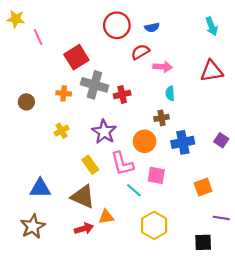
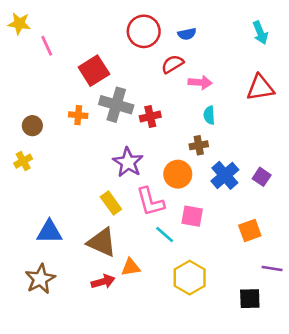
yellow cross: (62, 131) -> (23, 161), moved
purple square: (221, 140) -> (262, 177), moved
blue cross: (183, 142) -> (225, 175), turned -30

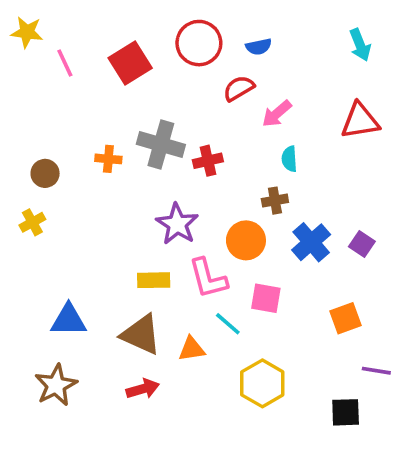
red square: (94, 71) -> (130, 63), moved
pink arrow: (200, 82) -> (277, 114), turned 135
yellow rectangle: (111, 203) -> (154, 280), turned -55
orange triangle: (131, 267) -> (192, 349), moved

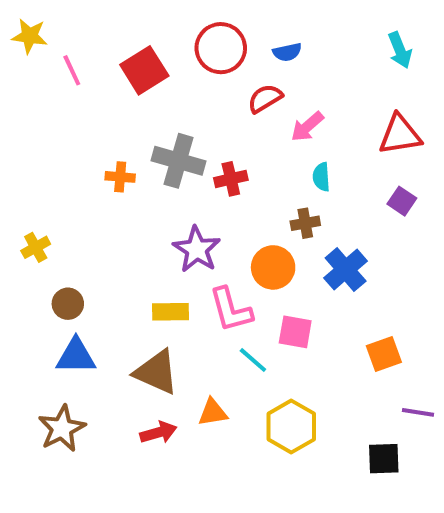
brown circle: (45, 173) -> (68, 304), moved
purple square: (362, 244) -> (402, 201), moved
orange triangle: (192, 349) -> (213, 412), moved

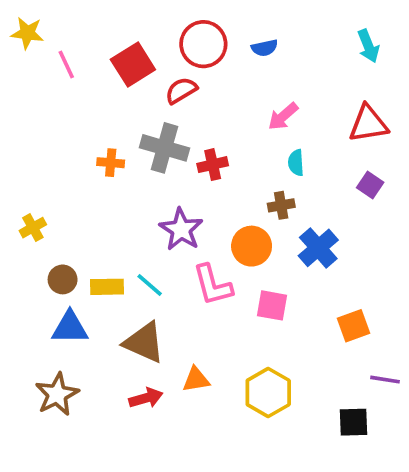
red semicircle: (265, 98) -> (181, 90), moved
yellow rectangle: (170, 312) -> (107, 287), moved
cyan line: (253, 360) -> (150, 285), moved

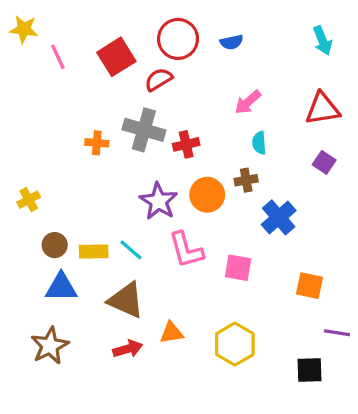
orange circle: (252, 246) -> (207, 195), moved
orange square: (353, 326) -> (309, 286), turned 32

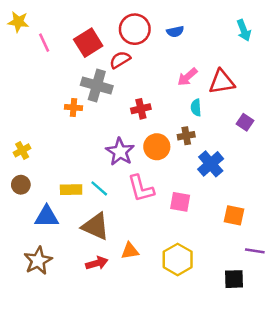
red triangle: (322, 109) -> (222, 82), moved
gray cross: (144, 130) -> (97, 86), moved
brown circle: (55, 245) -> (21, 185), moved

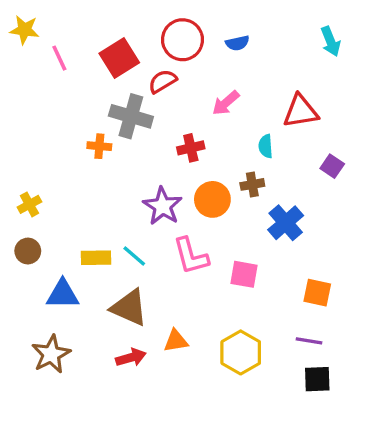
pink arrow: (187, 77) -> (226, 103), moved
purple line: (255, 251) -> (309, 341), moved

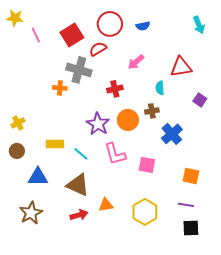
yellow rectangle: (96, 258) -> (55, 144), moved

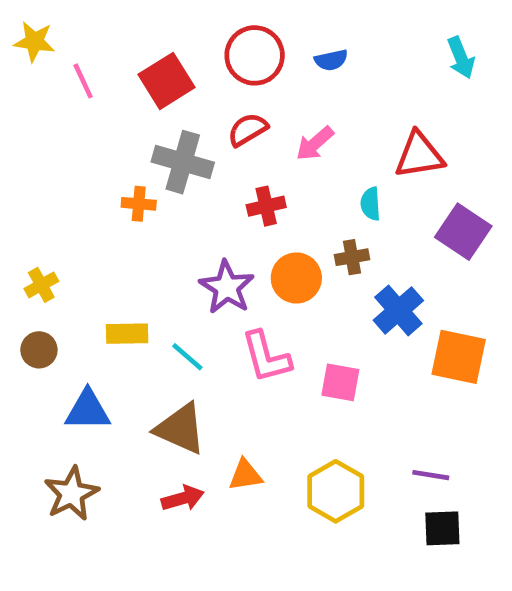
red semicircle: (98, 49) -> (248, 130), moved
purple square: (200, 100) -> (463, 232), size x1.6
orange square: (191, 176) -> (459, 357), moved, size x1.4

